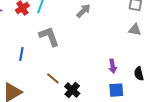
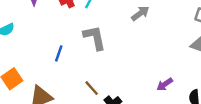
purple arrow: (113, 66) -> (165, 84), turned 56

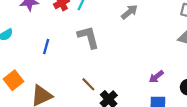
blue line: (59, 53) -> (46, 47), moved

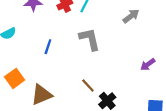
purple arrow: (156, 77) -> (148, 64), moved

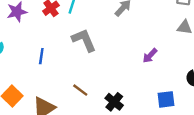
brown line: (88, 85) -> (80, 90), moved

